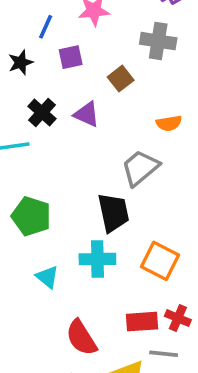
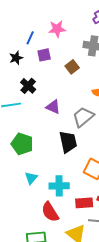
purple triangle: (87, 114) -> (53, 107), moved
cyan cross: (97, 259) -> (59, 186), moved
cyan triangle: (47, 277) -> (31, 178), turned 32

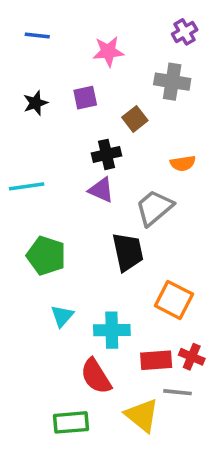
blue line: (30, 38) -> (37, 35), moved, turned 72
black cross: (28, 86) -> (106, 154), moved, turned 35

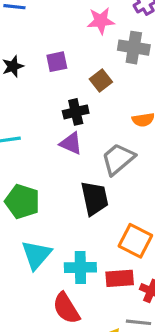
pink star: (108, 51) -> (101, 21), moved
cyan triangle: (62, 316) -> (36, 255), size x1.5
red rectangle: (156, 360) -> (120, 278), moved

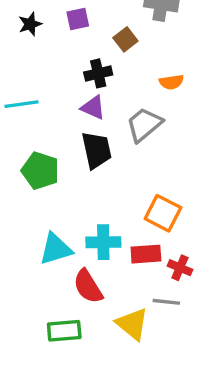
black trapezoid: (95, 198) -> (97, 150), moved
cyan triangle: (36, 255) -> (56, 249), moved, turned 32

